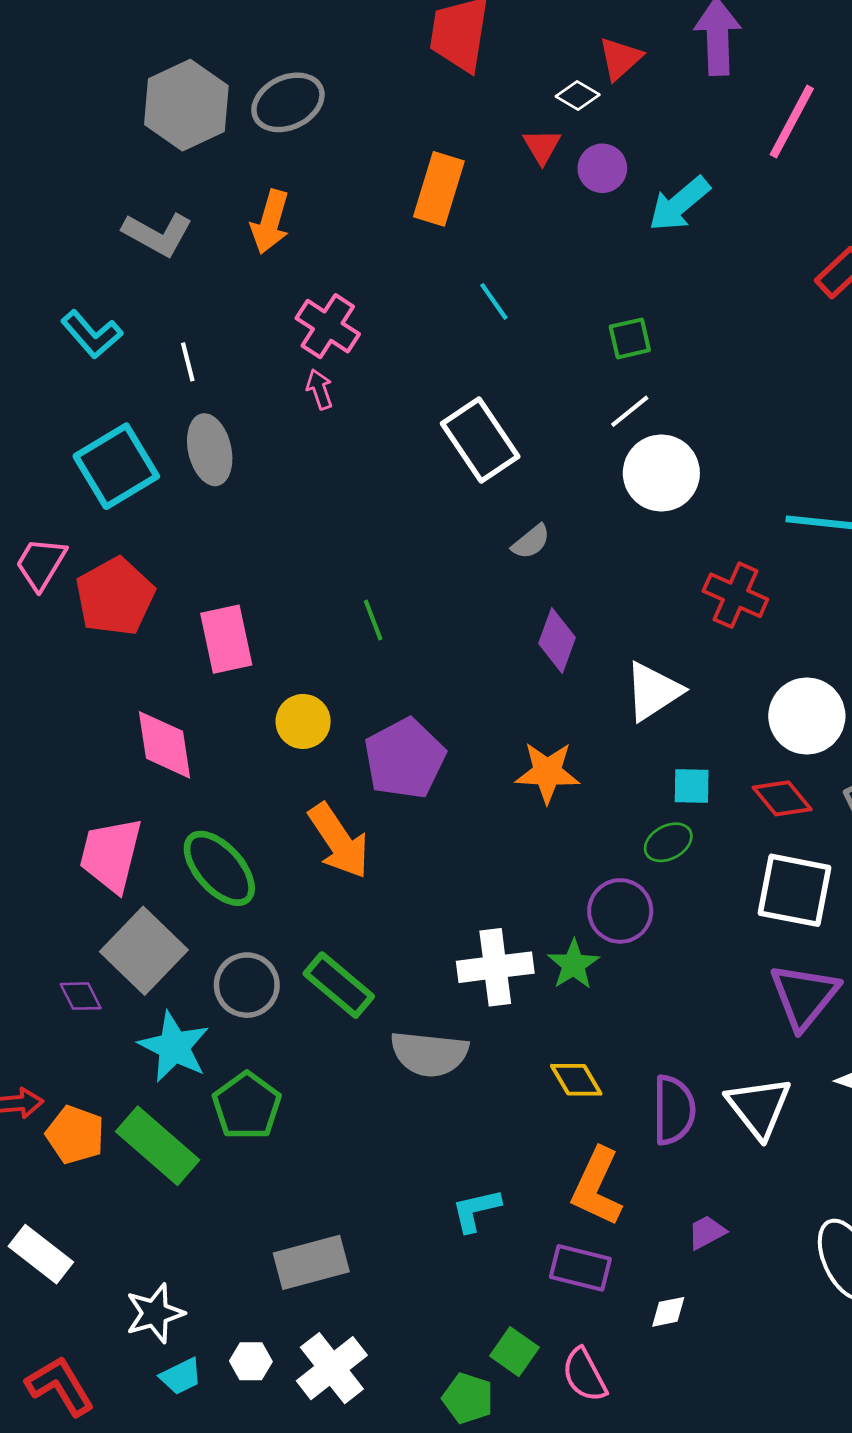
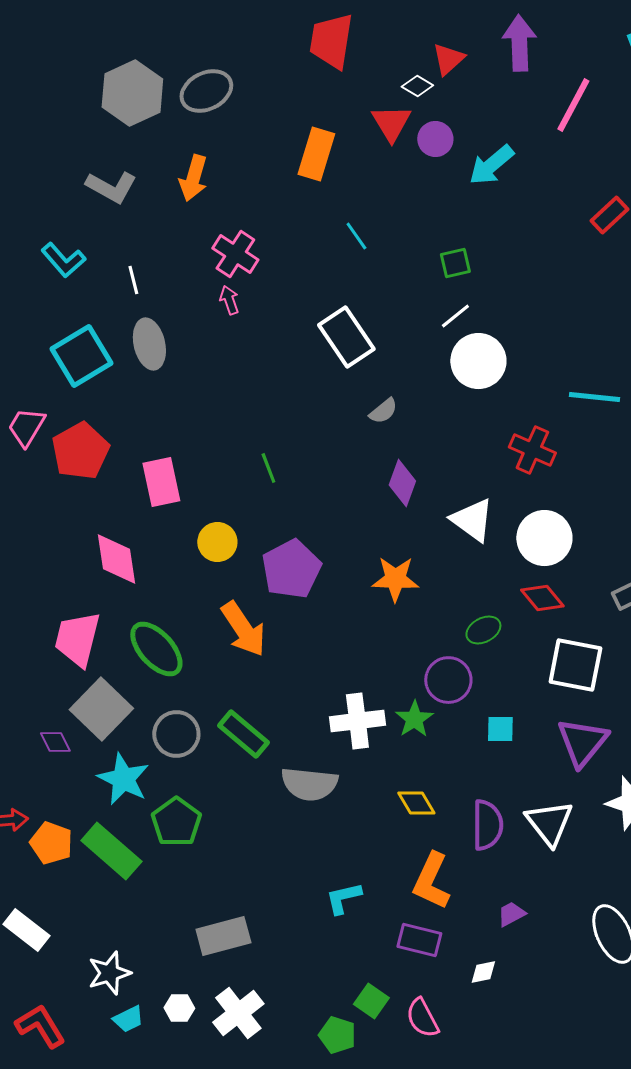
red triangle: (542, 146) -> (391, 123), size x1.4
white triangle: (653, 691) -> (472, 520), turned -51
white circle: (807, 716) -> (544, 538), moved
cyan square: (692, 786) -> (500, 729), moved
red diamond: (782, 798) -> (542, 598), moved

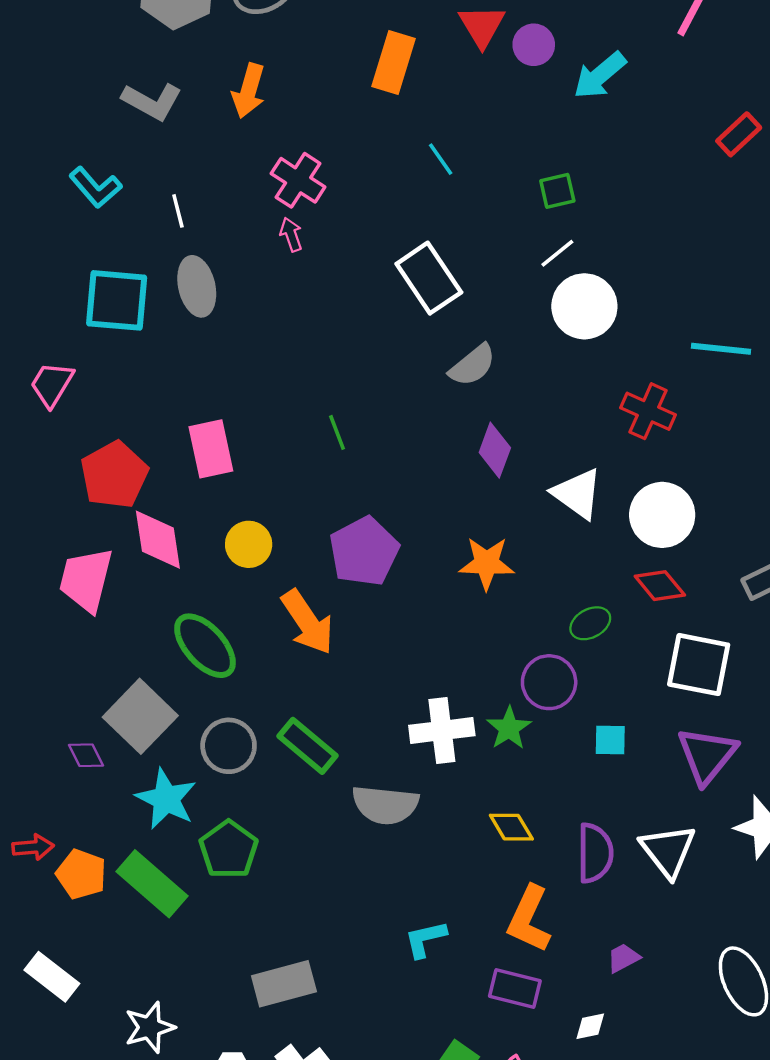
cyan square: (81, 356) -> (117, 300), turned 36
gray semicircle: (383, 411) -> (472, 365), size x1.4
red pentagon: (80, 451) -> (114, 475), moved
yellow circle: (217, 542) -> (249, 544), moved
pink trapezoid: (77, 639) -> (86, 580), moved

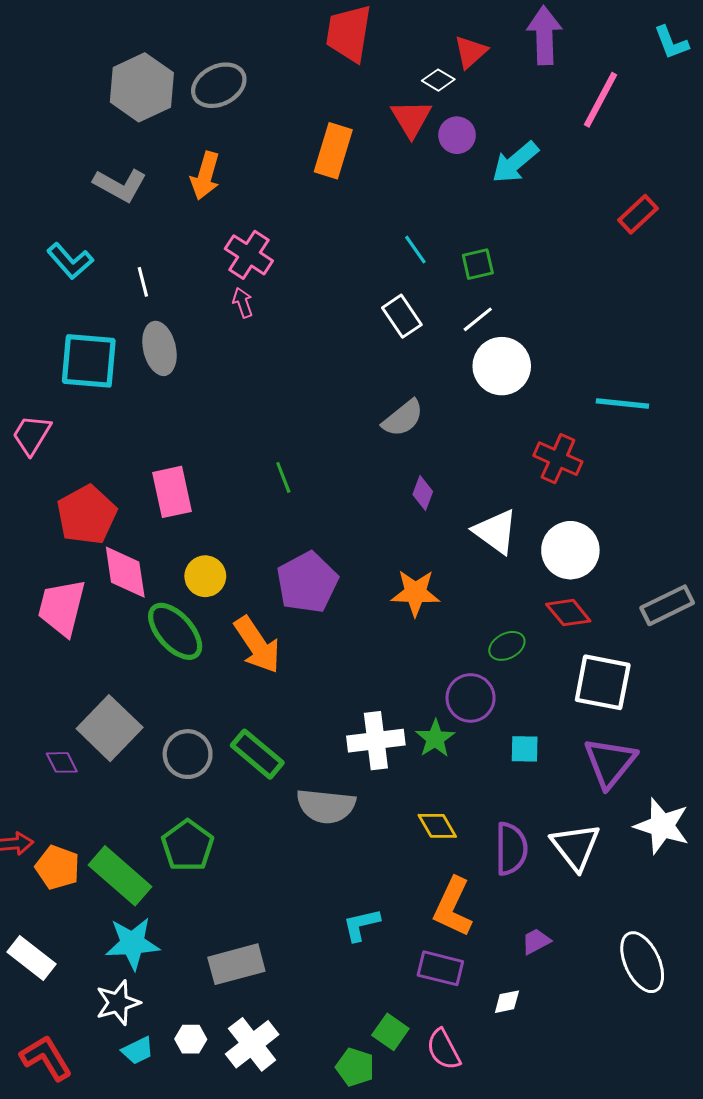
cyan line: (441, 159) -> (415, 250), moved
white rectangle: (429, 278) -> (402, 316), moved, size x0.7
purple diamond: (495, 450) -> (423, 493), size x0.7
green ellipse: (205, 646) -> (175, 631), moved
cyan star: (166, 799) -> (132, 943), moved, turned -30

